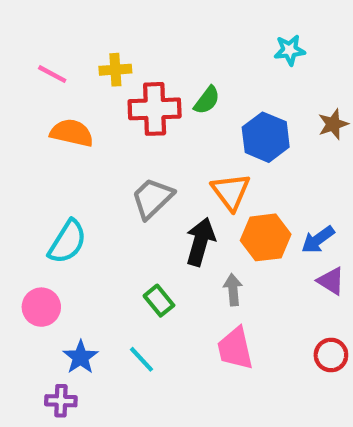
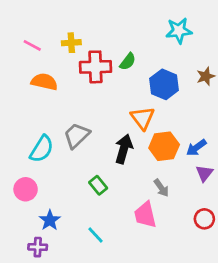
cyan star: (290, 50) -> (179, 31), size x1.4
gray trapezoid: (152, 198) -> (77, 135), moved
purple triangle: (331, 281) -> (204, 173), turned 36
gray arrow: (233, 290) -> (161, 188), moved, turned 150
cyan line: (141, 359) -> (95, 235), moved

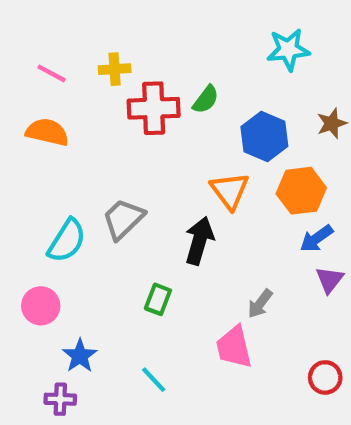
orange semicircle: (44, 82) -> (47, 132), moved
orange hexagon: (164, 146) -> (301, 191), moved
green rectangle: (98, 185) -> (158, 299), turned 60
gray arrow: (161, 188) -> (260, 304), turned 72
red circle: (204, 219) -> (325, 377), moved

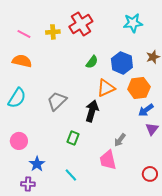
green semicircle: (206, 100) -> (92, 62), moved
red cross: (154, 108) -> (81, 24), moved, turned -30
orange triangle: (230, 191) -> (106, 88), turned 42
cyan semicircle: (67, 241) -> (17, 98), moved

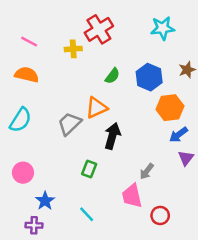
yellow cross: (53, 32) -> (73, 49), moved
orange triangle: (106, 88) -> (96, 108), moved
red circle: (150, 174) -> (160, 215), moved

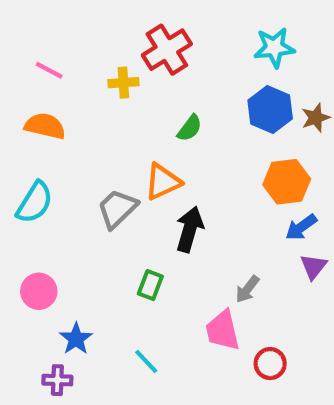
blue hexagon: (149, 77) -> (270, 109), moved

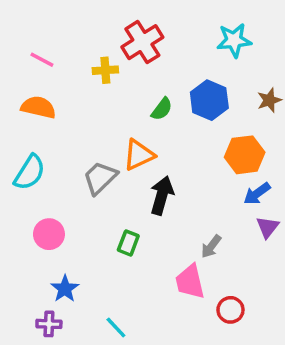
blue hexagon: (270, 109) -> (209, 100), moved
pink circle: (39, 291) -> (49, 234), moved
cyan line: (146, 361) -> (116, 328), moved

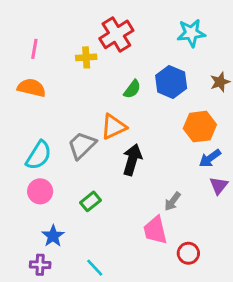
pink line: (42, 60) -> (34, 49), turned 72
cyan semicircle: (30, 172) -> (39, 155), moved
green rectangle: (128, 243) -> (90, 201), moved, turned 30

